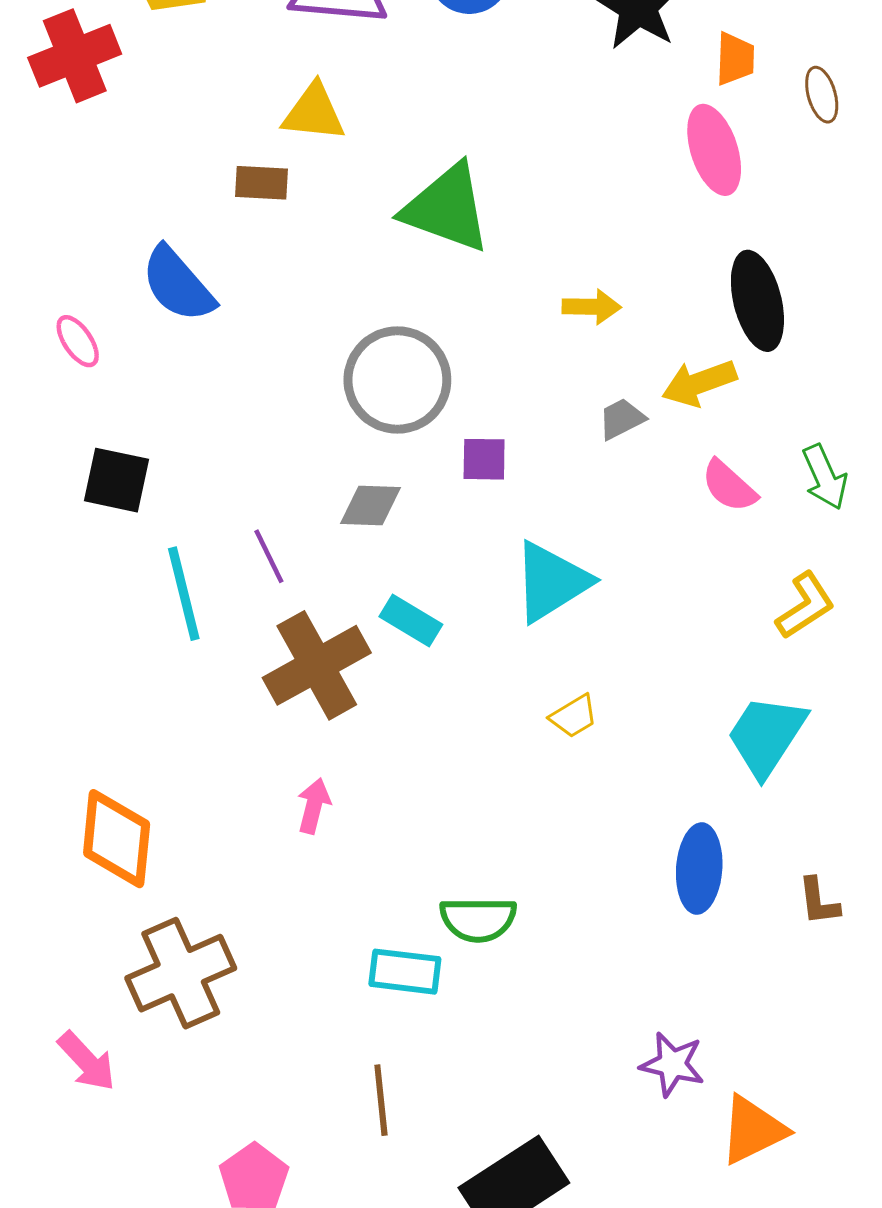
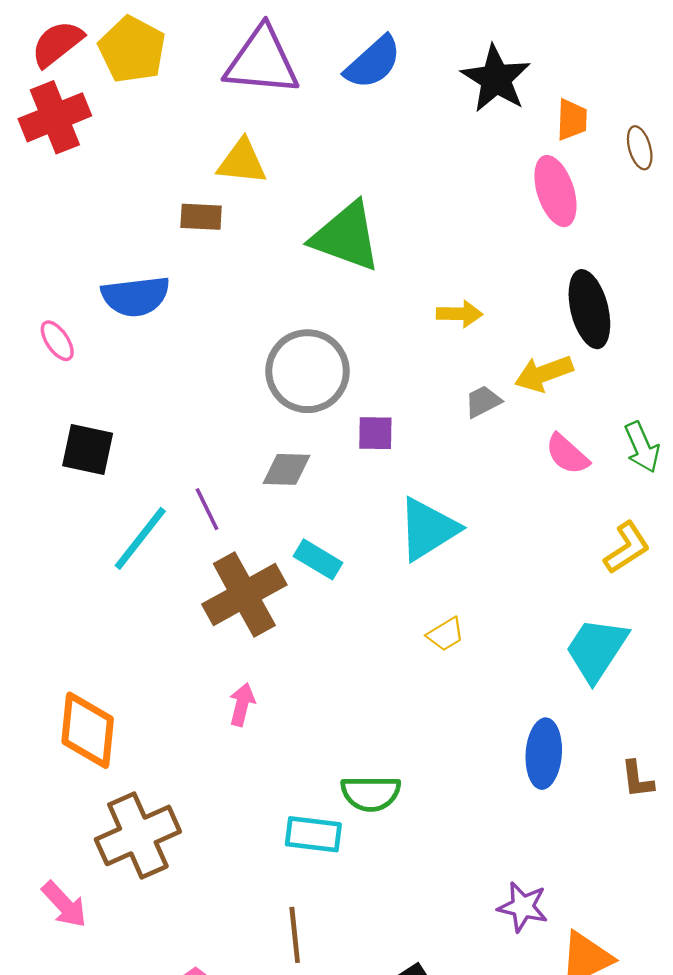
blue semicircle: (178, 284) -> (136, 296), turned -56
cyan line: (184, 594) -> (140, 538), turned 52

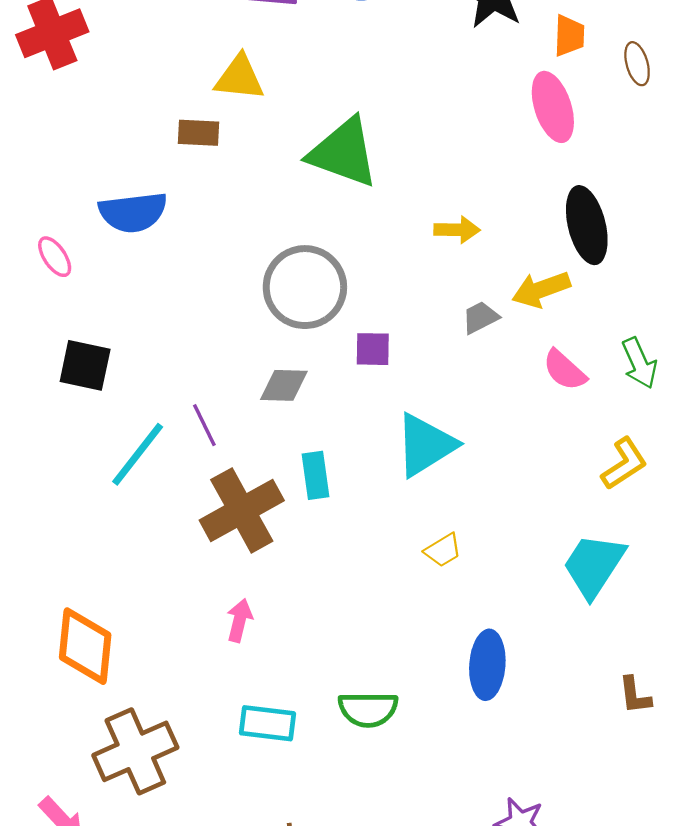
cyan rectangle: (318, 559) -> (315, 475), turned 51
blue ellipse: (544, 754) -> (487, 665), moved
cyan rectangle: (313, 834) -> (267, 723), moved

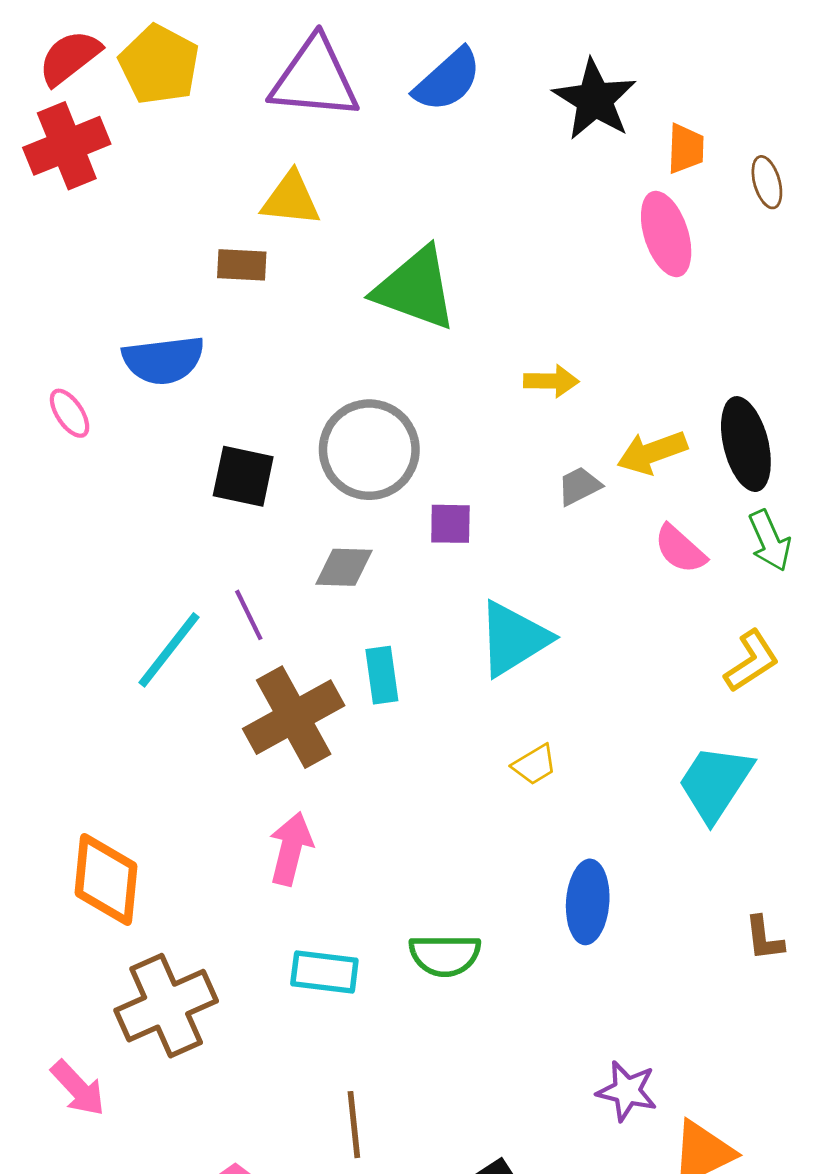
black ellipse: (587, 225) -> (746, 444), moved
black square: (85, 365) -> (243, 476), moved
pink arrow: (239, 620) -> (291, 849), size x1.4

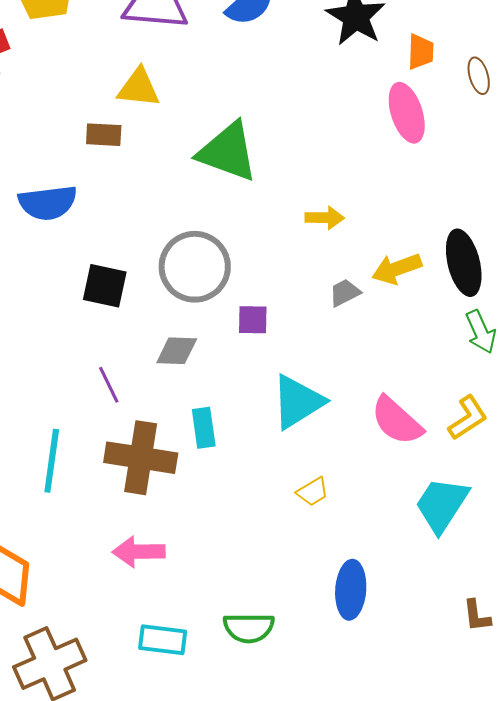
pink semicircle: (680, 549) -> (397, 421), moved, size x1.4
cyan line: (169, 650) -> (52, 461), moved, turned -30
brown cross: (294, 717) -> (141, 458), turned 38
pink arrow: (291, 849) -> (139, 552), turned -105

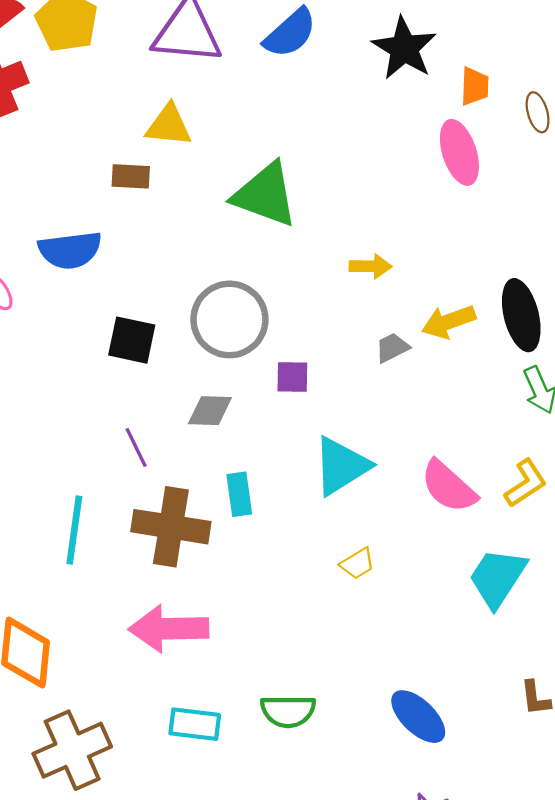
pink arrow: (139, 552) -> (169, 629), size x1.4
blue ellipse: (351, 590) -> (418, 717), moved, turned -50

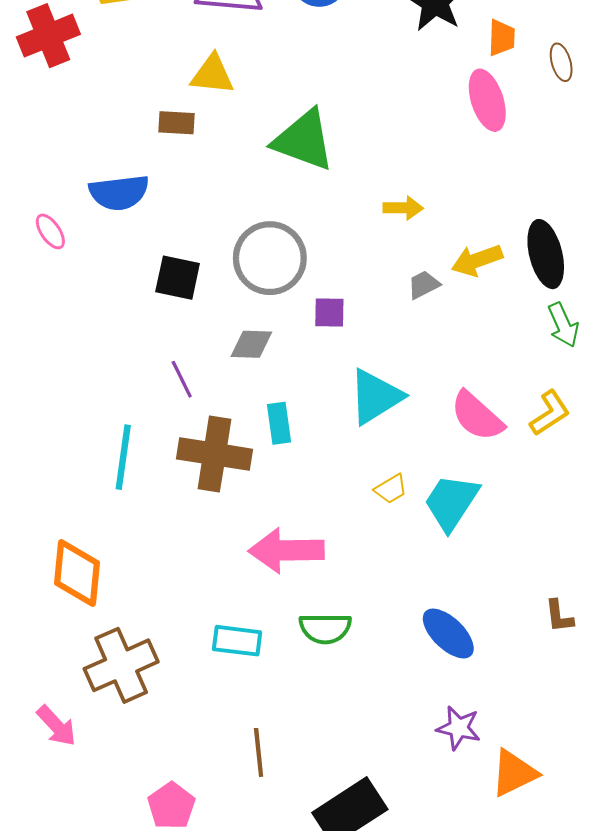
cyan trapezoid: (497, 578) -> (451, 502), moved
pink arrow: (169, 629) -> (286, 550), moved

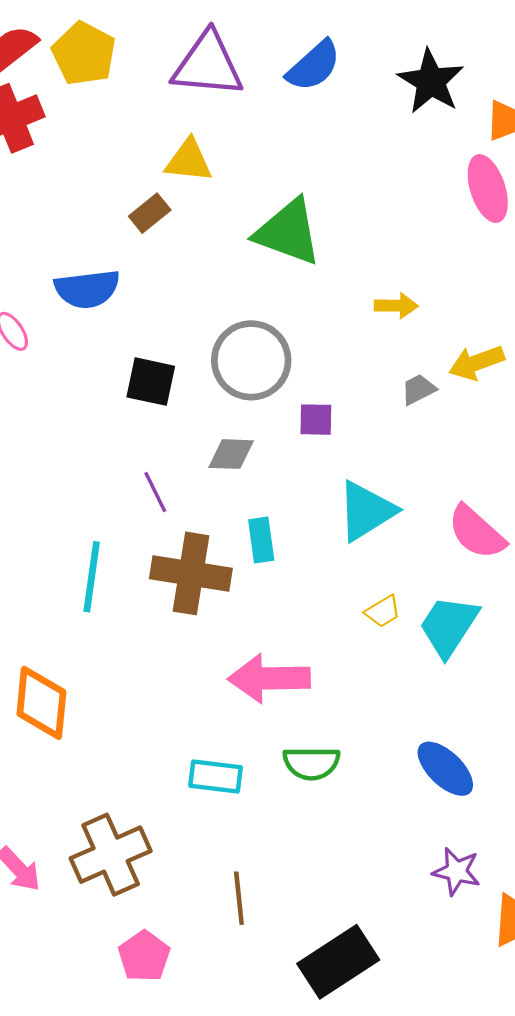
brown rectangle: (177, 123) -> (150, 213), turned -42
brown cross: (121, 665) -> (111, 855), moved

